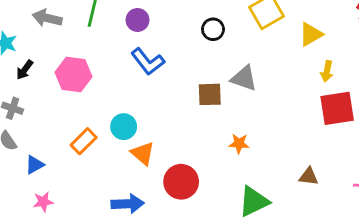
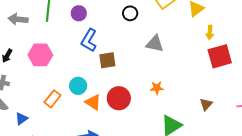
blue L-shape: (148, 62) -> (89, 40), turned 75
brown square: (210, 94) -> (107, 60), moved
brown triangle: (309, 176) -> (206, 104), turned -48
red circle: (181, 182) -> (119, 98), moved

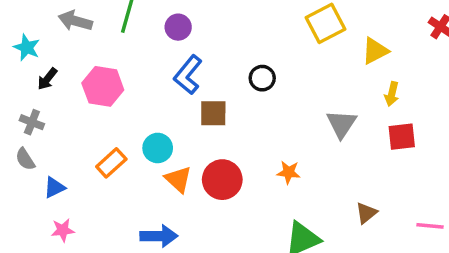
black circle: (130, 13) -> (262, 78), moved
gray triangle: (155, 44) -> (341, 124), moved, turned 42
red square: (220, 56) -> (402, 137), size x0.7

